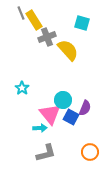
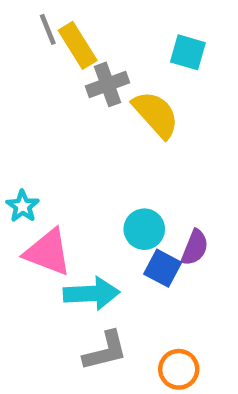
cyan star: (22, 88) -> (23, 206), moved
pink triangle: (50, 114) -> (48, 252), moved, turned -30
cyan arrow: (40, 128) -> (91, 293), size x1.6
orange circle: (90, 152) -> (179, 369), moved

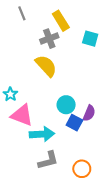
yellow rectangle: (78, 45) -> (61, 21), moved
cyan square: (188, 52) -> (90, 39), moved
yellow semicircle: (156, 114) -> (46, 66), moved

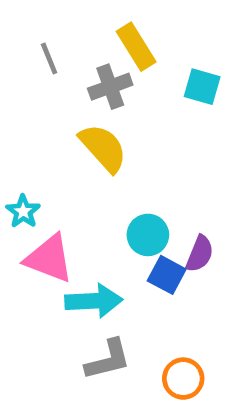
gray line: (22, 13) -> (49, 58), moved

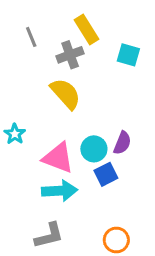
purple semicircle: (200, 254) -> (122, 143), moved
pink triangle: (49, 258) -> (58, 158), moved
blue square: (167, 275) -> (106, 174), turned 35
gray L-shape: (108, 360) -> (49, 236), moved

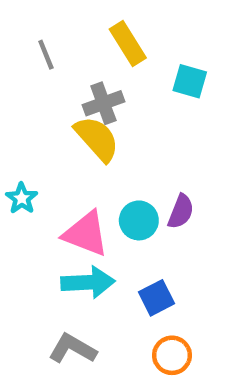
gray cross: (70, 55) -> (103, 103), moved
blue square: (106, 174) -> (157, 298), moved
gray L-shape: (49, 236) -> (72, 349), turned -136

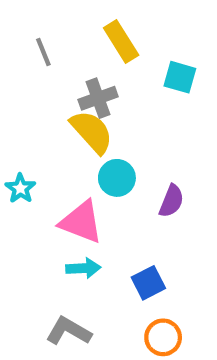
cyan circle: (139, 220) -> (117, 178), moved
cyan arrow: (88, 282) -> (83, 268), size x0.7

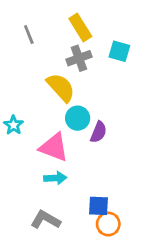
gray cross: (98, 98) -> (79, 58), moved
purple semicircle: (171, 201) -> (98, 132), moved
blue square: (148, 283) -> (98, 206), moved, turned 30

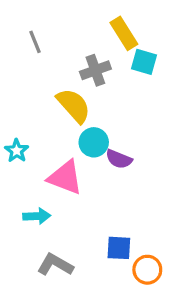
yellow rectangle: (80, 28) -> (124, 33), moved
purple semicircle: (98, 132) -> (119, 159), turned 90
cyan arrow: (55, 178) -> (37, 216), moved
orange circle: (108, 224) -> (147, 270), moved

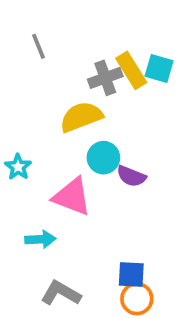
yellow rectangle: (124, 33) -> (131, 70), moved
yellow semicircle: (74, 105) -> (81, 117), turned -69
orange circle: (147, 270) -> (137, 299), moved

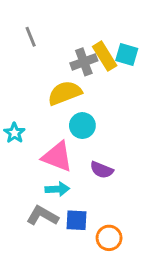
purple semicircle: (131, 176) -> (102, 170), moved
cyan arrow: (40, 239) -> (57, 189), moved
blue square: (131, 275) -> (76, 220), moved
gray L-shape: (61, 293) -> (42, 216), moved

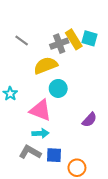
gray line: (31, 37) -> (22, 40), moved, turned -32
purple semicircle: (102, 170) -> (89, 120), moved, turned -70

